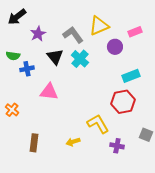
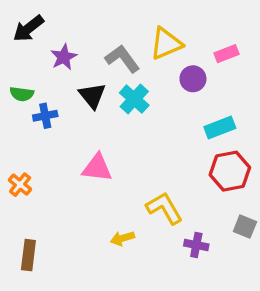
pink triangle: (49, 92) -> (97, 168), moved
red hexagon: (123, 102) -> (230, 171), moved
brown rectangle: (34, 143) -> (28, 255), moved

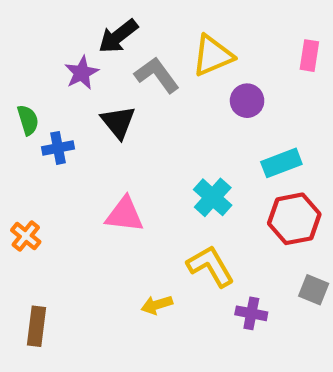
black arrow: (28, 28) -> (118, 36), moved
pink rectangle: (227, 54) -> (309, 56), moved, turned -60
green semicircle: (22, 94) -> (28, 120), turned -115
cyan cross: (134, 99) -> (213, 197), moved

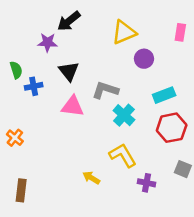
purple star: (82, 73) -> (47, 42), turned 30
gray L-shape: (157, 75) -> (105, 90), moved, turned -36
pink triangle: (125, 215) -> (73, 106), moved
yellow arrow: (157, 305) -> (91, 178), turned 48

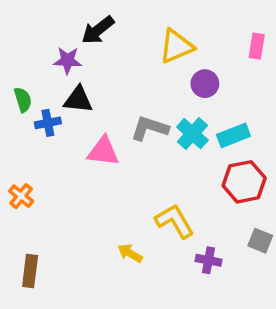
black triangle: (69, 71) -> (78, 100), moved, turned -45
cyan cross: (124, 115) -> (192, 134), moved

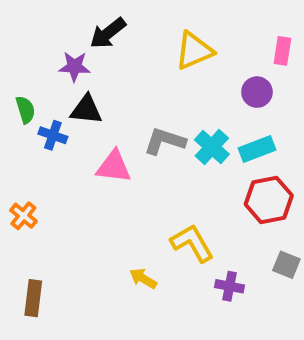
purple circle: (205, 84) -> (257, 92), moved
blue cross: (48, 123) -> (53, 135), turned 30

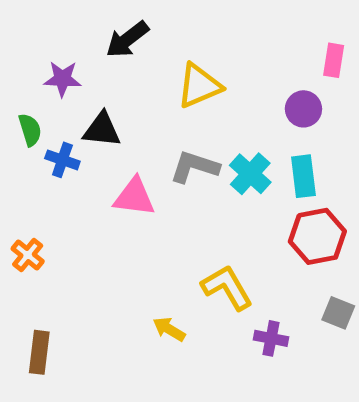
yellow triangle: (194, 51) -> (199, 86), moved
purple star: (74, 67) -> (62, 79), moved
cyan rectangle: (257, 149) -> (303, 176), turned -76

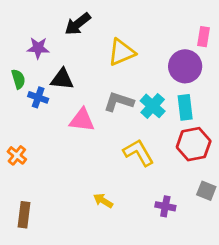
purple circle: (303, 109) -> (185, 66), size x1.5
yellow L-shape: (227, 287) -> (138, 153), moved

